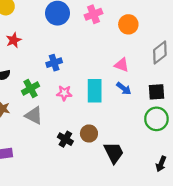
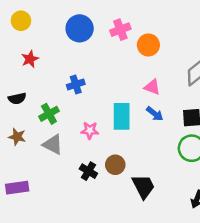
orange circle: (128, 24) -> (148, 45), moved
pink star: (64, 93) -> (90, 130), moved

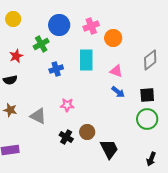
red star: (30, 59) -> (16, 56), moved
green cross: (49, 114) -> (41, 44), moved
cyan rectangle: (122, 116) -> (86, 60), moved

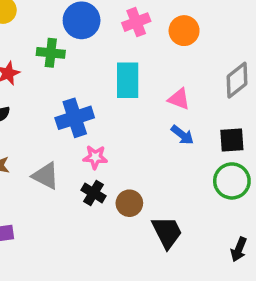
orange circle: (113, 38) -> (184, 31), moved
green cross: (41, 44) -> (51, 53), turned 35
blue cross: (56, 69) -> (75, 118), moved, size x1.5
black cross: (66, 137) -> (93, 193), moved

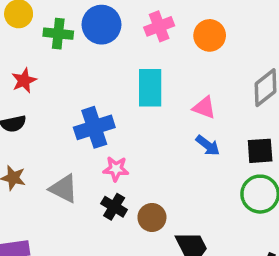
green cross: (51, 53) -> (58, 34), moved

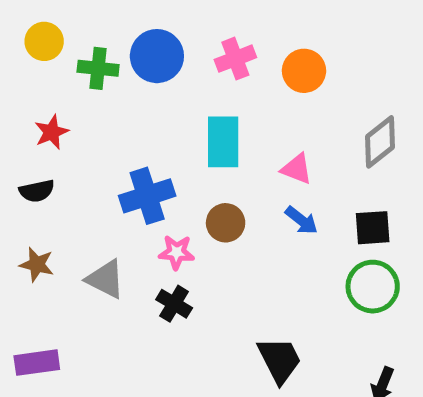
brown circle: (152, 217) -> (226, 223), moved

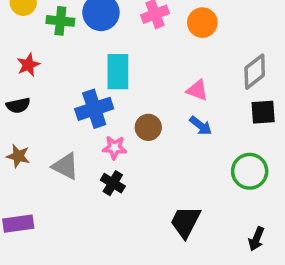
cyan rectangle: (223, 142) -> (118, 72), moved
black square: (373, 228) -> (263, 112), moved
black trapezoid: (279, 360) -> (185, 222), turned -126

